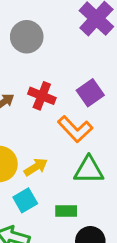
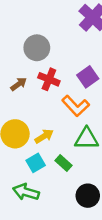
gray circle: (27, 37) -> (37, 48), moved
green rectangle: (66, 211) -> (63, 163), moved, turned 42

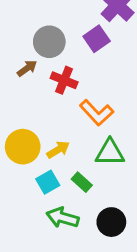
purple square: (88, 77) -> (97, 39), moved
brown arrow: (19, 84) -> (27, 68), moved
green arrow: (26, 192) -> (63, 218), moved

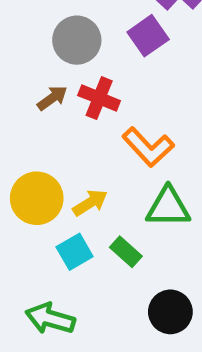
brown arrow: (27, 68) -> (52, 98), moved
green arrow: (63, 218) -> (50, 319), moved

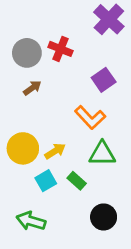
purple square: (148, 36) -> (104, 80), moved
gray circle: (77, 40) -> (27, 53), moved
red cross: (99, 98) -> (61, 49), moved

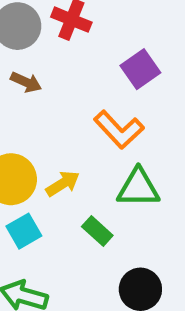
brown arrow: (32, 88) -> (26, 82), turned 60
cyan square: (46, 181) -> (24, 231), moved

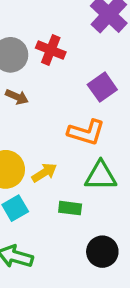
orange L-shape: (119, 130) -> (86, 132), turned -30
green rectangle: (97, 231) -> (70, 208), turned -35

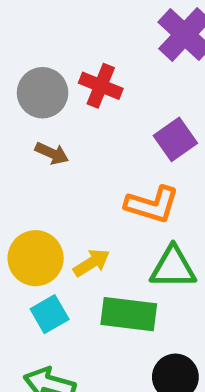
green rectangle: (70, 208) -> (129, 314), size x1.6

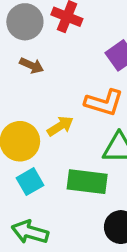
yellow arrow: (91, 263) -> (60, 126), moved

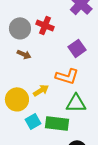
cyan square: (30, 182) -> (33, 121), moved

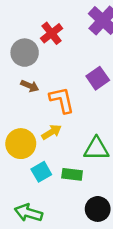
red cross: (45, 25) -> (52, 33), moved, turned 30
orange L-shape: (67, 76) -> (62, 100), moved, turned -120
green rectangle: (57, 123) -> (72, 174), size x0.7

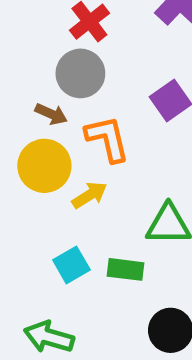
gray circle: (25, 53) -> (80, 73), moved
yellow circle: (21, 144) -> (44, 166), moved

